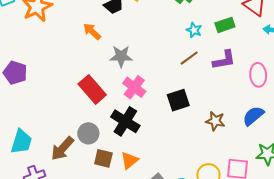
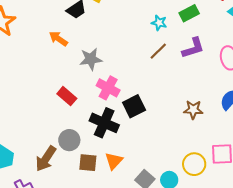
red rectangle: (92, 89) -> (67, 96), size x0.7
black square: (178, 100) -> (134, 106), moved

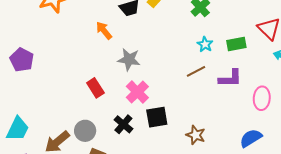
brown star: (193, 110) -> (196, 135), moved
black cross: (104, 123) -> (123, 124), size x0.7

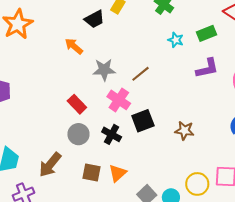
brown line: (196, 71) -> (140, 74), moved
gray circle: (85, 131) -> (78, 134), moved

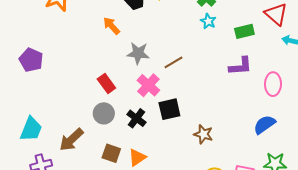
cyan star: (176, 40) -> (208, 21), moved
brown star: (184, 131) -> (203, 134), moved

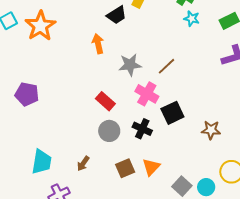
orange arrow: (111, 26) -> (98, 44), turned 42
brown arrow: (71, 140) -> (83, 164), size x0.6
brown square: (111, 153) -> (125, 168), turned -30

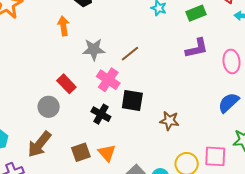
black square: (172, 113) -> (132, 101), turned 30
gray circle: (109, 131) -> (49, 107), moved
brown arrow: (83, 164) -> (39, 144), size x1.8
orange triangle: (151, 167) -> (107, 153), turned -30

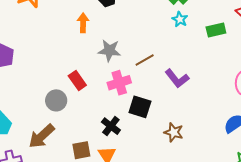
purple L-shape: (197, 48) -> (177, 78), moved, turned 55
pink cross: (108, 80) -> (119, 83), turned 30
black cross: (101, 114) -> (111, 126), moved

